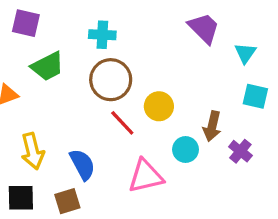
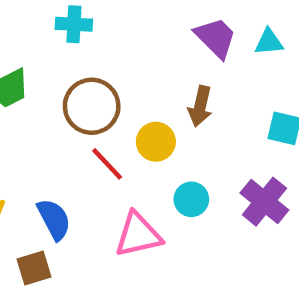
cyan cross: (102, 35) -> (74, 24), moved
cyan triangle: (245, 53) -> (269, 42), moved, turned 50
brown arrow: (212, 126) -> (200, 106), moved
purple cross: (240, 151) -> (264, 202), size x1.5

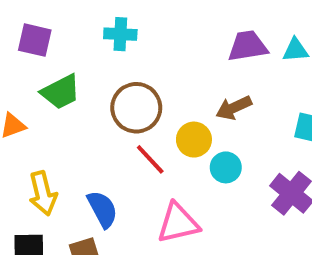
purple trapezoid: (216, 38) -> (248, 46), turned -54
brown arrow: (200, 106) -> (234, 108), turned 52
cyan circle: (191, 199) -> (226, 167), moved

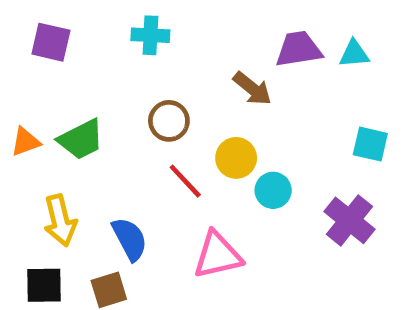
green trapezoid: (61, 92) -> (81, 139), moved
brown circle: (136, 108) -> (169, 121), size x0.7
brown arrow: (234, 108) -> (252, 89), moved, turned -116

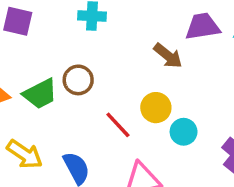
brown circle: (169, 121) -> (78, 80), moved
yellow arrow: (60, 220) -> (25, 154), turned -42

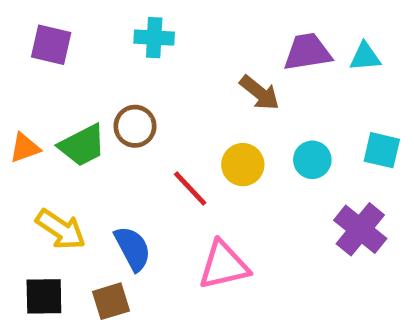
cyan circle: (184, 132) -> (312, 160), moved

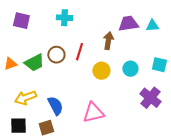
brown arrow: (260, 93) -> (108, 41), turned -120
red line: (190, 189) -> (79, 52), moved, turned 60
yellow arrow: (61, 229) -> (25, 98), turned 125

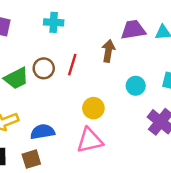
yellow circle: (101, 71) -> (93, 108), moved
blue semicircle: (55, 106) -> (42, 132), turned -72

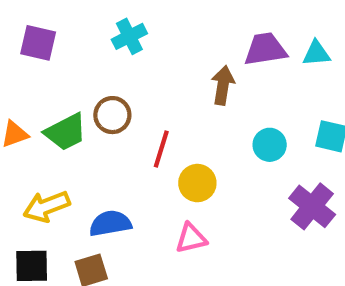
cyan cross: (54, 22) -> (129, 36), turned -30
red line: (72, 65) -> (161, 149), moved
pink triangle: (90, 140) -> (191, 238), size x0.7

